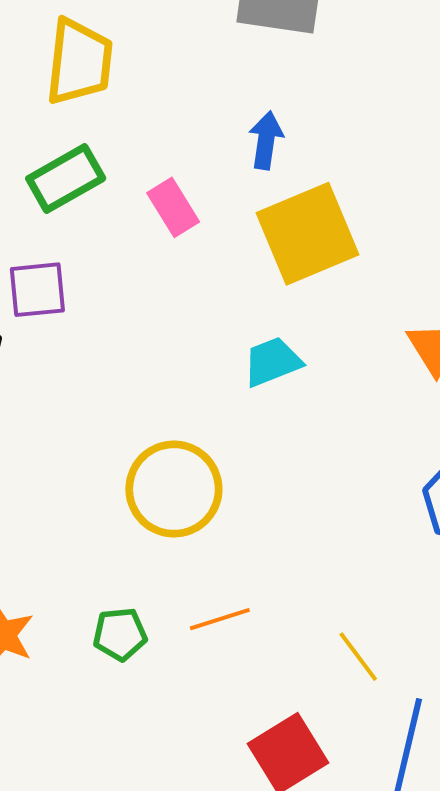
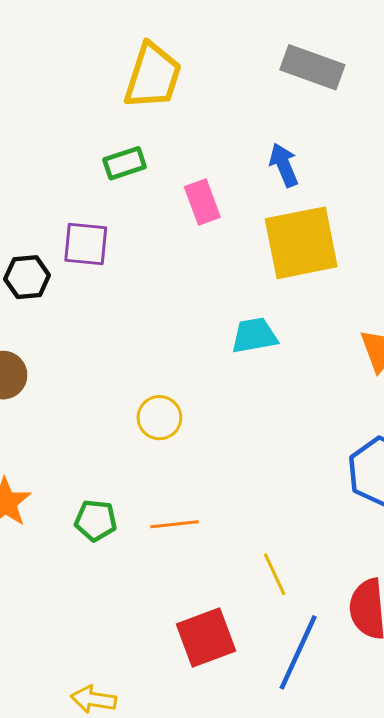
blue arrow: (266, 140) -> (284, 165), turned -42
green rectangle: (66, 178) -> (125, 163), size x0.7
yellow circle: (174, 489) -> (159, 418), size x0.6

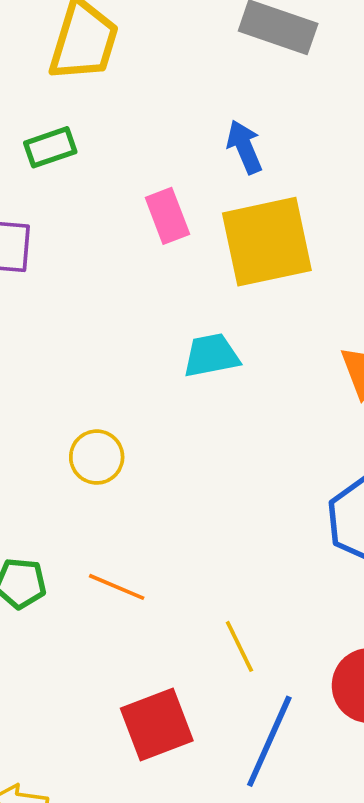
pink rectangle: (202, 202) -> (167, 216), moved
orange line: (174, 524) -> (117, 587), turned 30

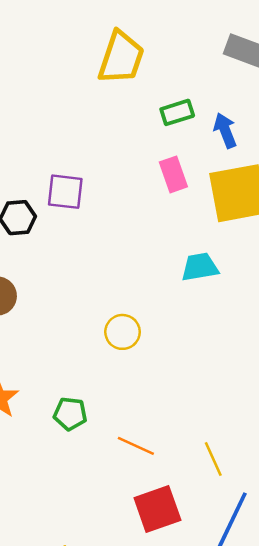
green rectangle: (50, 147) -> (177, 112), moved
orange line: (117, 587) -> (136, 446), moved

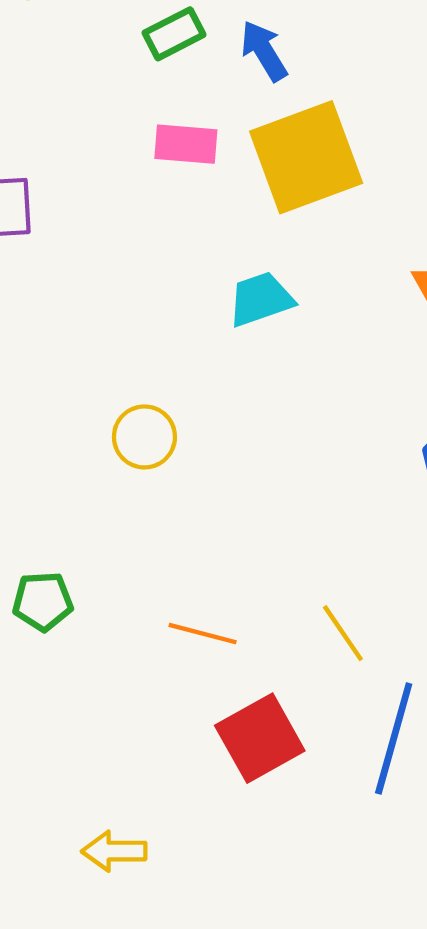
pink rectangle: (173, 174) -> (186, 144), turned -56
green pentagon: (70, 414) -> (43, 601), moved

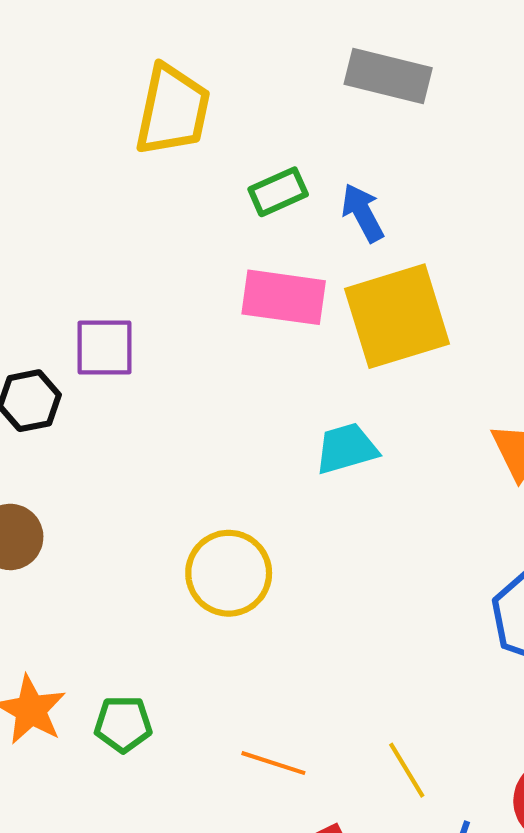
pink rectangle: (186, 144) -> (284, 297), size x1.4
yellow circle: (144, 437) -> (229, 573), size x1.4

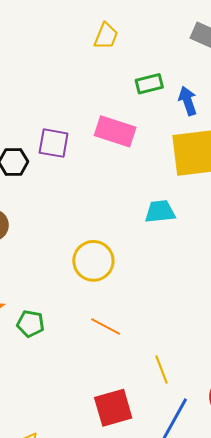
yellow trapezoid: (173, 110) -> (106, 36), size x0.6
pink rectangle: (284, 297) -> (115, 131), moved
orange line: (273, 763) -> (106, 327), moved

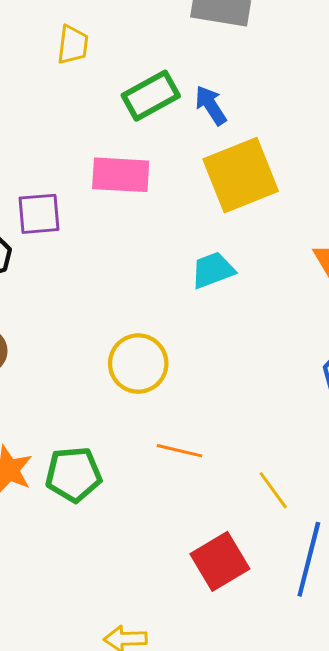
green rectangle: (149, 84) -> (151, 96), size x1.4
green pentagon: (31, 324) -> (74, 474), size x1.4

